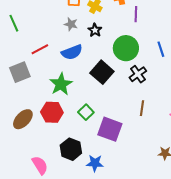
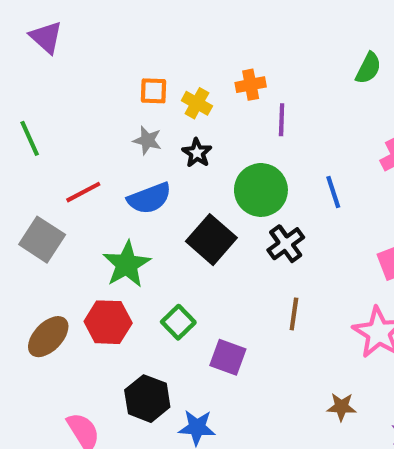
gray square: (20, 72) -> (42, 240), turned -35
purple square: (110, 129) -> (228, 357), size x0.7

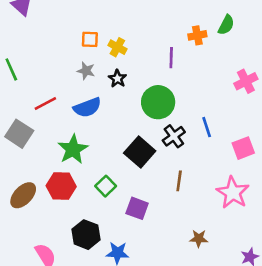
orange cross: (251, 85) -> (197, 35), moved
blue line: (333, 192) -> (207, 127), moved
black square: (211, 240) -> (140, 152), moved
brown star: (341, 407) -> (199, 238), moved

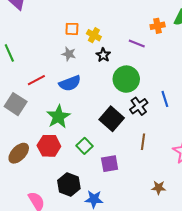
purple line: (171, 58) -> (137, 44), turned -70
black star: (117, 79) -> (103, 55), moved
purple square: (137, 208) -> (110, 164), turned -30

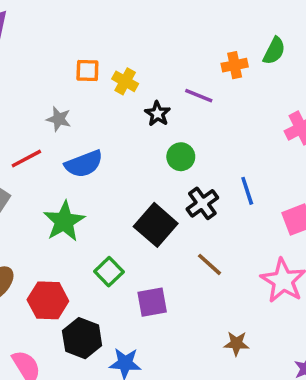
gray star: (69, 54) -> (59, 119), moved
black star: (103, 55) -> (157, 114), moved
green circle: (126, 79) -> (181, 157), size x0.6
brown line: (143, 142) -> (210, 264), turned -56
red hexagon: (49, 146) -> (48, 300), moved

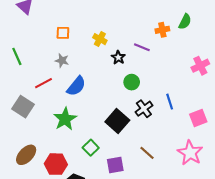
orange square: (87, 71) -> (63, 33), moved
blue semicircle: (84, 164) -> (76, 86), turned -30
brown line: (210, 264) -> (147, 153), moved

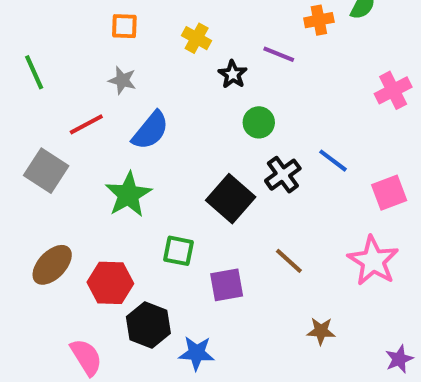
blue line: (170, 102) -> (333, 161), turned -35
green square: (91, 148) -> (179, 251), turned -35

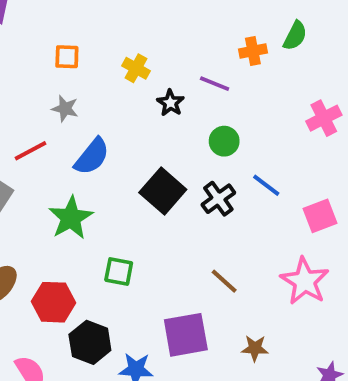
green circle: (259, 122) -> (224, 141), moved
black square: (231, 199) -> (163, 191), moved
purple square: (227, 285) -> (186, 335), moved, size x1.4

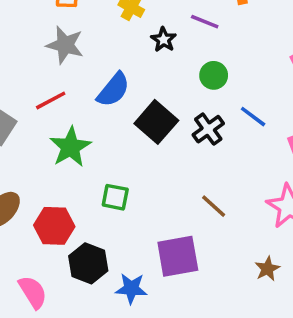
gray star: (65, 109) -> (65, 45), size x1.5
red line: (30, 151) -> (51, 100), moved
blue semicircle: (92, 156) -> (113, 90), moved
brown star: (255, 348) -> (267, 269), moved, turned -30

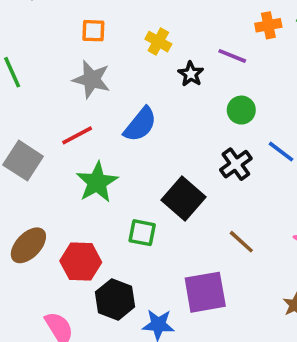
black square: (156, 122) -> (184, 198), moved

